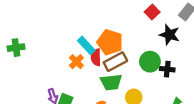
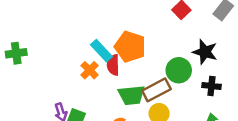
black star: (169, 35) -> (205, 52), moved
brown rectangle: (115, 62) -> (156, 90), moved
black cross: (167, 69) -> (211, 86), moved

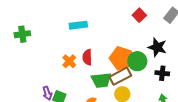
orange pentagon: (130, 47) -> (121, 58), moved
cyan rectangle: (101, 51) -> (78, 25), moved, turned -54
green cross: (16, 53) -> (22, 34), moved

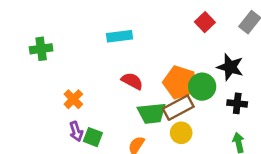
red semicircle: (87, 57) -> (132, 81), turned 119
orange cross: (69, 61) -> (73, 99), moved

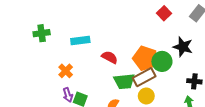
cyan rectangle: (120, 36) -> (80, 40), moved
black cross: (237, 103) -> (194, 81), moved

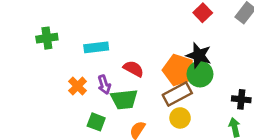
black star: (183, 47) -> (199, 55), moved
green trapezoid: (124, 81) -> (124, 99), moved
purple arrow: (68, 95) -> (104, 85), moved

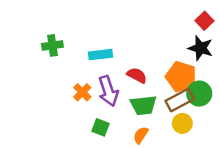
black star: (199, 55) -> (201, 48), moved
green circle: (200, 74) -> (199, 94), moved
purple arrow: (104, 85) -> (108, 91), size x1.6
green trapezoid: (124, 99) -> (143, 105), moved

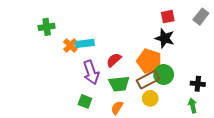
red square: (204, 21) -> (168, 17), turned 32
green cross: (52, 45) -> (47, 27), moved
red semicircle: (137, 75) -> (114, 60), turned -70
orange cross: (82, 92) -> (70, 46), moved

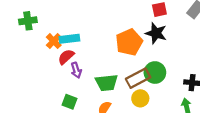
red semicircle: (114, 60) -> (66, 57), moved
orange pentagon: (149, 61) -> (129, 42), moved, turned 30
purple arrow: (91, 72) -> (76, 70), size x0.6

